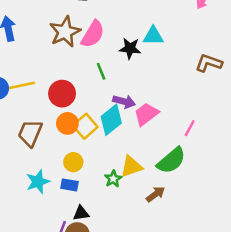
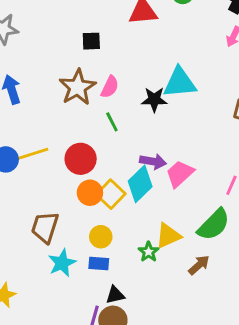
pink semicircle: (93, 34) -> (110, 87), size x0.7
cyan triangle: (153, 36) -> (180, 83), size x1.4
green line: (101, 71) -> (112, 122), moved
brown trapezoid: (30, 133) -> (45, 227), moved

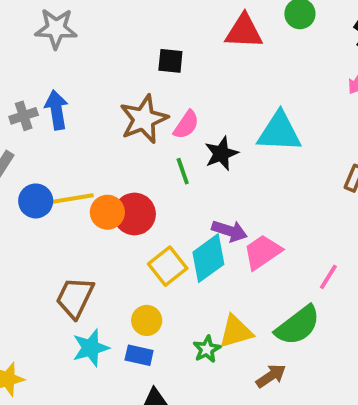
black star: (154, 100) -> (221, 154), moved, turned -30
orange circle: (90, 193) -> (107, 212), moved

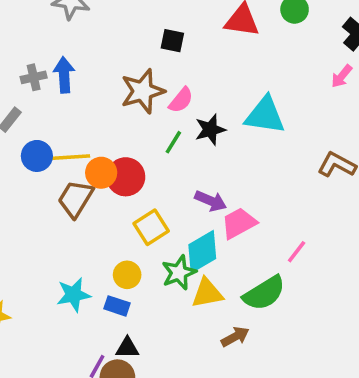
green line: (183, 171) -> (173, 142), turned 45
cyan diamond: (208, 258) -> (202, 252), moved
brown trapezoid: (75, 298) -> (76, 199), moved
green star: (207, 349) -> (179, 273), moved, size x1.4

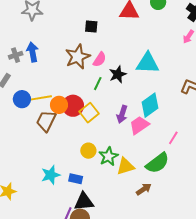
purple arrow: (211, 201) -> (122, 114), turned 90
yellow square: (151, 227) -> (89, 113), moved
cyan diamond: (202, 252) -> (150, 105), moved
yellow circle: (127, 275) -> (88, 151), moved
black triangle: (127, 348) -> (84, 202), size x1.5

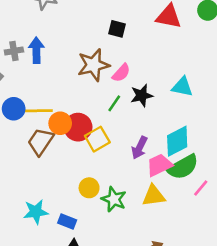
cyan triangle: (148, 63) -> (182, 87), size x0.7
green star: (108, 156) -> (114, 199), turned -30
green semicircle: (157, 163) -> (183, 167), moved
yellow triangle: (126, 166) -> (154, 196), moved

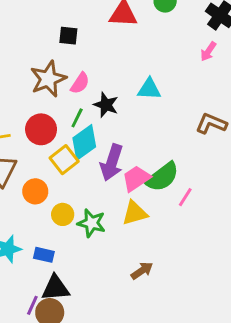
black star: (142, 95) -> (106, 105), turned -30
orange circle: (60, 123) -> (35, 191), moved
red circle: (78, 127) -> (41, 129), moved
cyan diamond: (177, 141) -> (84, 142), moved
purple arrow: (139, 148) -> (112, 163), size x1.4

